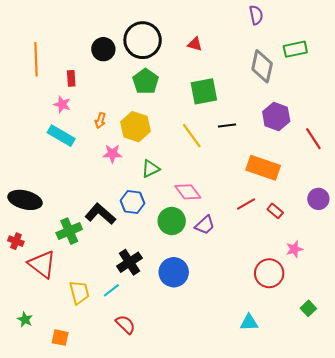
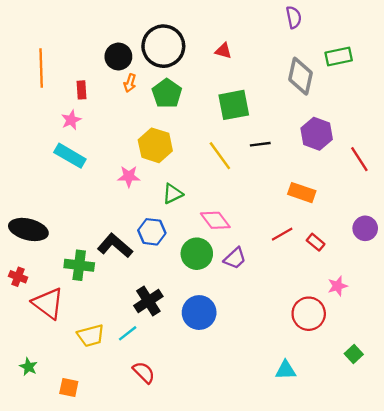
pink star: (62, 104) -> (71, 120), turned 30
orange arrow: (100, 121) -> (130, 83), moved
orange rectangle: (263, 168) -> (302, 193), size x0.7
green cross: (69, 231) -> (79, 265), turned 30
yellow trapezoid: (79, 292) -> (91, 336), turned 90

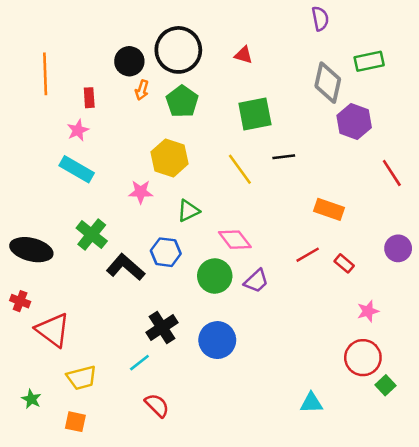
purple hexagon: (317, 134) -> (354, 122), moved
green cross: (79, 265) -> (92, 235), moved, turned 32
red circle: (309, 314) -> (363, 358), moved
yellow trapezoid: (91, 336) -> (82, 378), moved

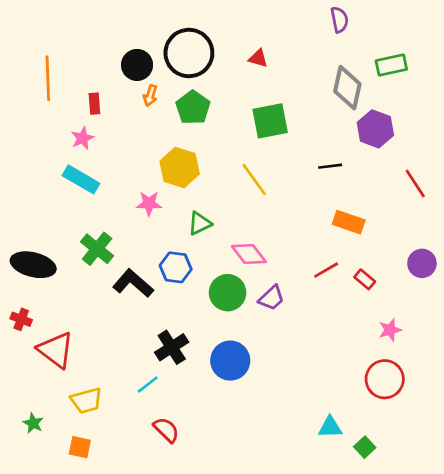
black line: (284, 157) -> (330, 166), moved
green square: (386, 385) -> (365, 447), moved

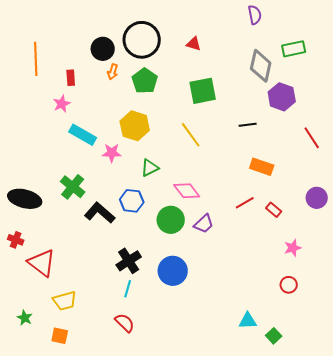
cyan rectangle: (81, 179) -> (83, 135), moved
red circle: (385, 379) -> (289, 285), size x0.6
cyan line: (148, 385) -> (128, 289), moved, turned -36

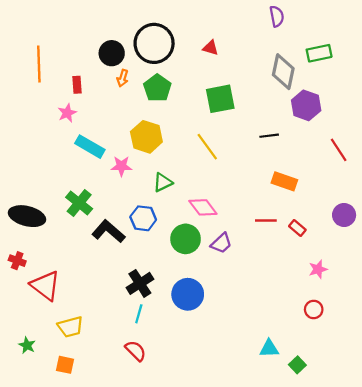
red line: (245, 203) -> (266, 220), turned 30

